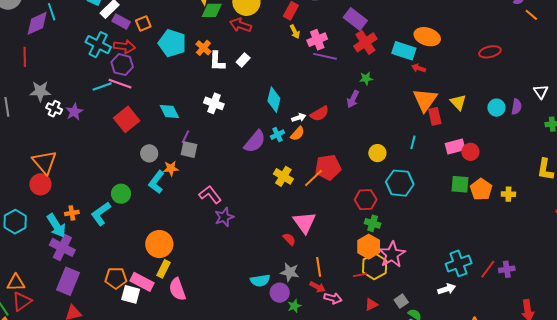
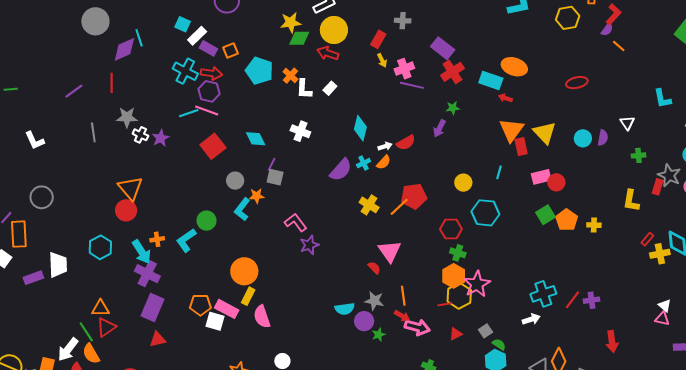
yellow triangle: (458, 102) -> (545, 133), size x1.4
green square: (460, 184) -> (546, 215), turned -36
pink arrow: (333, 298) -> (417, 327), size x1.4

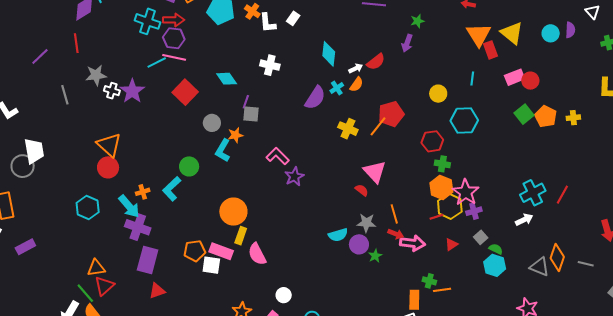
purple star: (161, 138) -> (132, 91), size x1.4
white trapezoid: (58, 265) -> (34, 151), moved
purple cross: (592, 300) -> (474, 211), moved

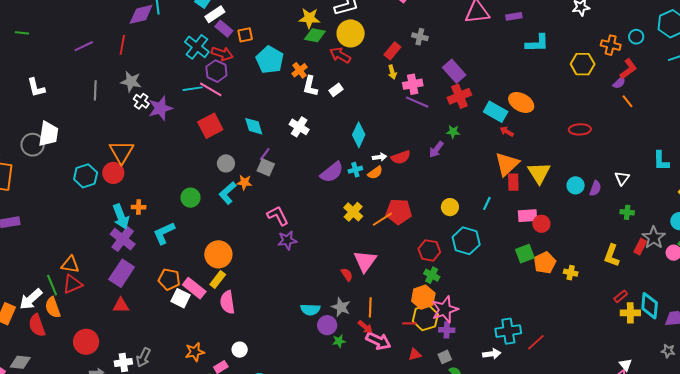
cyan L-shape: (172, 189) -> (164, 233), moved
cyan hexagon: (88, 208) -> (86, 176), moved

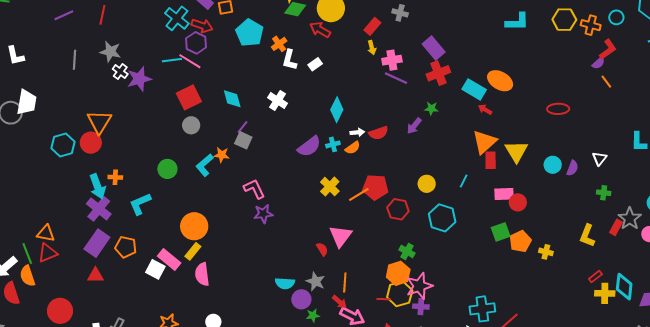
yellow hexagon: (583, 64) -> (564, 20), moved
gray circle: (226, 163) -> (191, 125), moved
red hexagon: (429, 250) -> (398, 209), moved
orange pentagon: (169, 279) -> (126, 247), moved

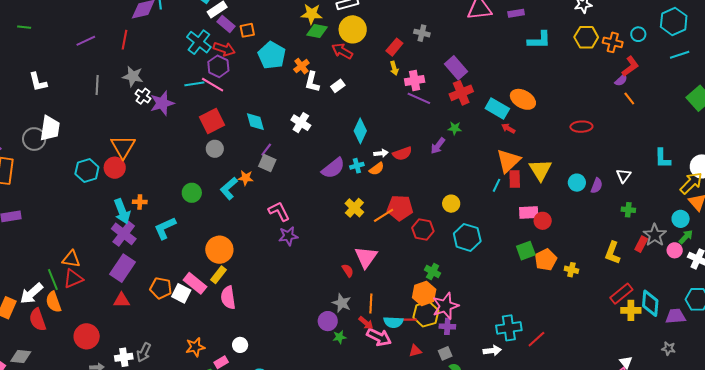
cyan line: (464, 181) -> (497, 185), moved
orange pentagon: (126, 247) -> (161, 288), moved
red rectangle: (595, 277) -> (621, 294), size x1.6
cyan semicircle: (285, 283) -> (393, 322), moved

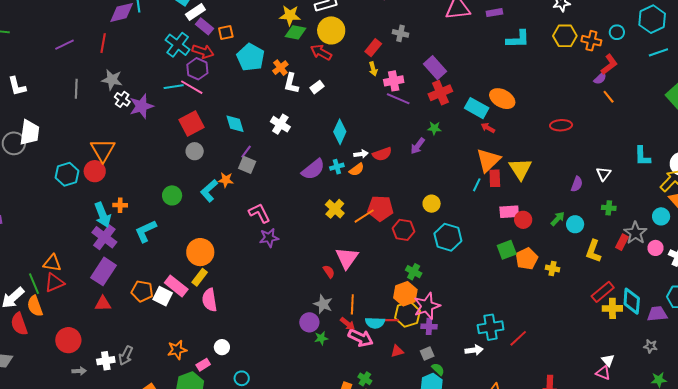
cyan circle: (577, 183) -> (575, 224), moved
green arrow: (686, 237) -> (558, 219), moved

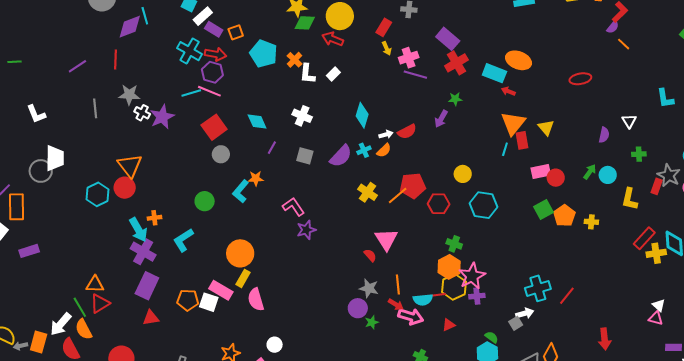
gray square: (247, 165) -> (305, 156), moved
yellow triangle: (520, 169) -> (546, 128), size x0.7
gray square: (427, 353) -> (516, 323), moved

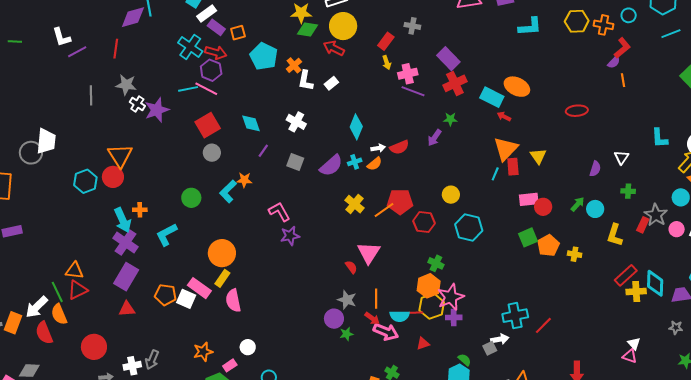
orange line: (624, 44) -> (623, 80), turned 32
white L-shape: (36, 114) -> (62, 37), moved

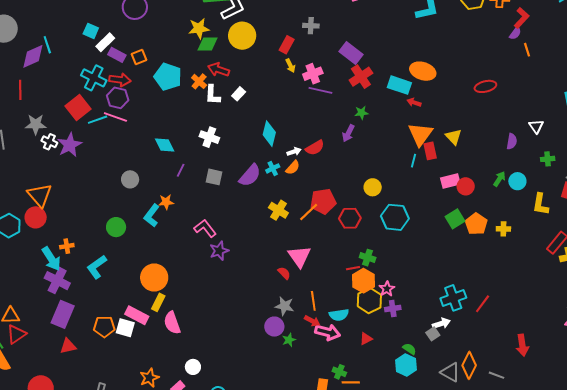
red arrow: (334, 48) -> (219, 70), moved
red square: (208, 125) -> (78, 108), moved
pink star: (451, 297) -> (387, 289), size x0.6
red line: (416, 313) -> (353, 268), moved

